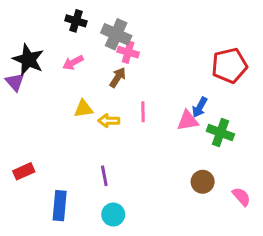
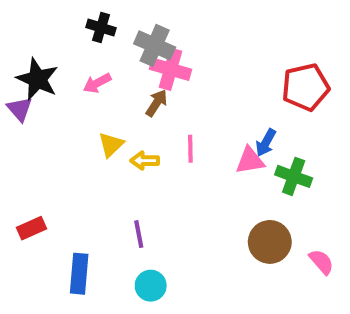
pink cross: (128, 52) -> (170, 69), size x1.4
yellow triangle: (83, 109) -> (111, 145), turned -36
brown circle: (203, 182) -> (270, 242), size x1.4

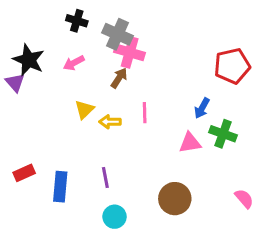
pink triangle: (250, 161) -> (190, 143), moved
brown circle: (270, 242) -> (175, 199), moved
blue rectangle: (79, 274) -> (60, 187), moved

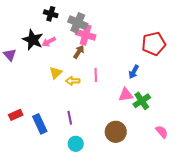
black star: (29, 60) -> (33, 40), moved
green cross: (223, 134) -> (142, 101), moved, turned 36
blue rectangle: (60, 187) -> (40, 124), turned -30

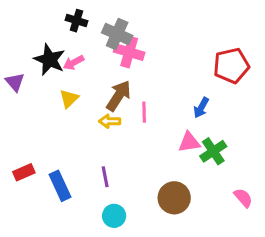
brown arrow: (79, 52) -> (119, 96), moved, size x1.5
yellow triangle: (56, 73) -> (69, 99), moved

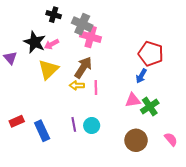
red pentagon: (231, 66) -> (151, 54), moved, turned 30
yellow triangle: (69, 99) -> (48, 70), size x1.5
pink line: (144, 112) -> (96, 88), moved
brown circle: (174, 198) -> (136, 140), moved
cyan circle: (114, 216) -> (92, 126), moved

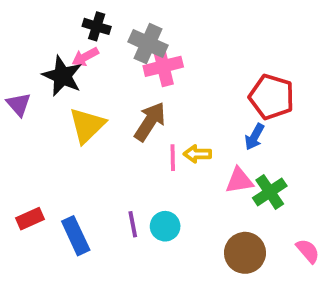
pink cross: (91, 37) -> (163, 66), turned -30
pink arrow: (52, 44) -> (85, 57), moved
yellow arrow: (77, 85) -> (197, 154), moved

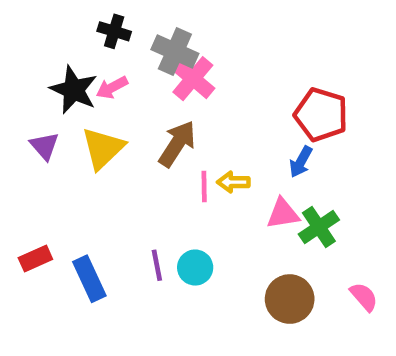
pink arrow: (85, 57) -> (112, 88), moved
pink cross: (163, 66) -> (193, 79), turned -36
purple triangle: (19, 104) -> (44, 146), moved

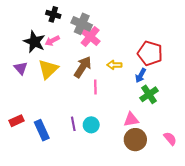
yellow arrow: (233, 182) -> (114, 65), moved
pink triangle: (283, 214) -> (131, 120), moved
green cross: (319, 227) -> (149, 94), moved

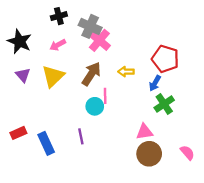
black cross: (53, 14) -> (59, 16), turned -32
black star: (34, 42) -> (20, 41), moved
cyan circle: (91, 125) -> (95, 106), moved

